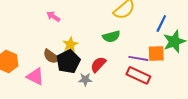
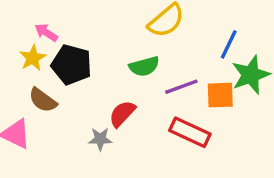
yellow star: (70, 44) -> (33, 58), moved
purple line: (138, 58) -> (181, 87), moved, turned -30
black pentagon: (68, 61) -> (72, 65), moved, turned -30

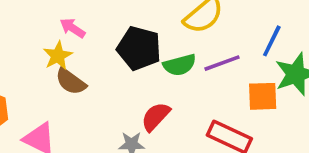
black pentagon: (72, 65) -> (139, 48), moved
purple line: (181, 87) -> (222, 63), moved
brown semicircle: (43, 100) -> (71, 82), moved

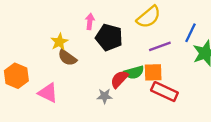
pink arrow: (73, 28) -> (90, 21), moved, turned 63
green semicircle: (180, 65) -> (134, 72), moved
orange square: (263, 96) -> (153, 72), moved

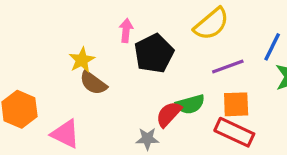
black pentagon: (109, 37) -> (154, 53), turned 30
orange square: (153, 72) -> (236, 104), moved

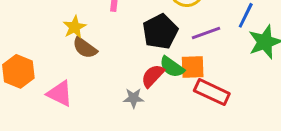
black pentagon: (154, 53) -> (160, 32), moved
green semicircle: (190, 104) -> (172, 67), turned 50
orange square: (236, 104) -> (193, 67), moved

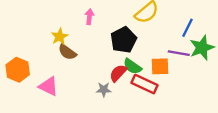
purple line: (206, 33) -> (179, 53), moved, turned 30
orange square: (193, 67) -> (160, 66), moved
red rectangle: (212, 92) -> (145, 84), moved

